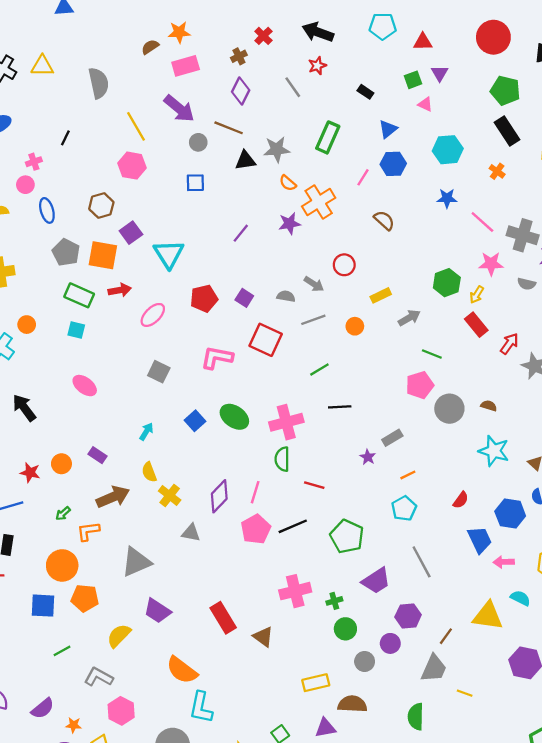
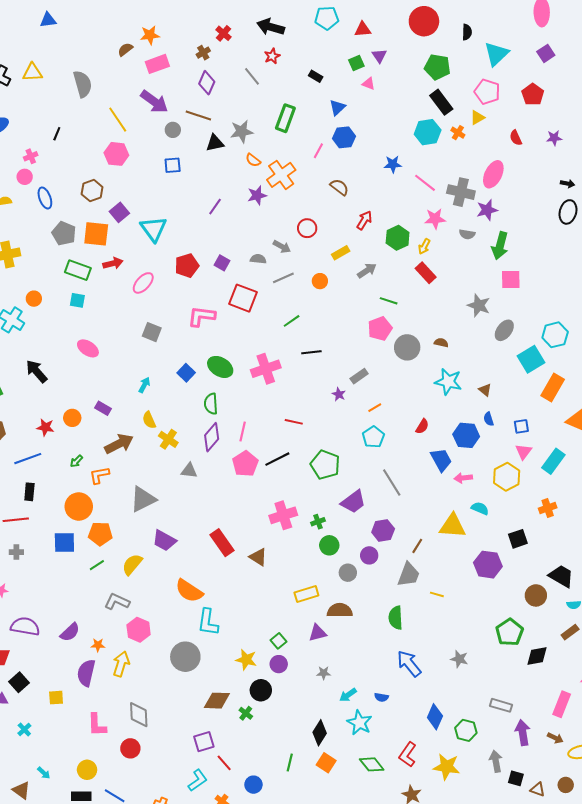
cyan hexagon: (448, 150) -> (428, 132), moved
orange cross: (497, 171) -> (458, 133), moved
red arrow: (509, 344) -> (364, 220), moved
green semicircle: (282, 459) -> (211, 404), moved
green line: (62, 651) -> (97, 565), moved

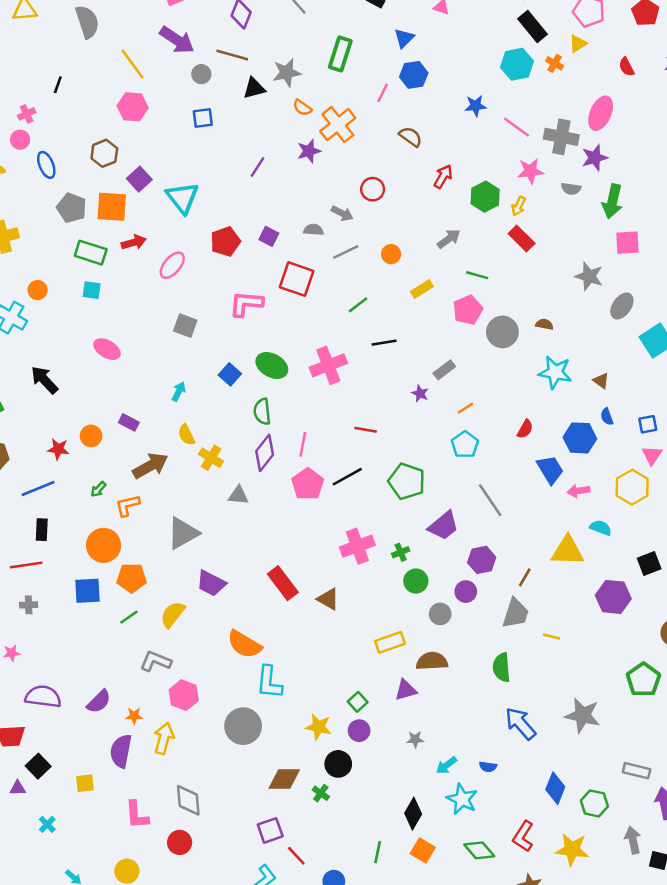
yellow rectangle: (341, 253) -> (422, 289), moved
gray star: (459, 659) -> (583, 715), size x1.6

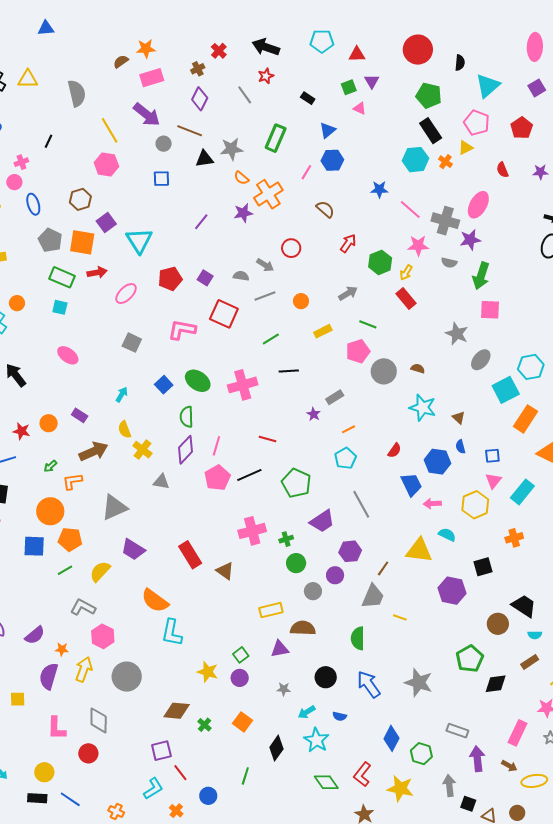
gray circle: (243, 726) -> (127, 677), moved
black circle: (338, 764) -> (326, 677), moved
orange square: (423, 850) -> (243, 722), moved

